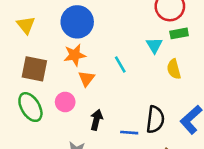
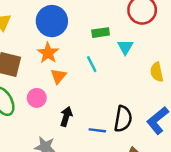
green rectangle: (179, 33) -> (101, 33), moved
orange star: (75, 55) -> (48, 53), turned -30
yellow semicircle: (174, 69) -> (157, 72), moved

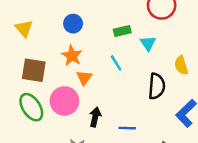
blue circle: (52, 21) -> (73, 24), size x0.6
pink circle: (37, 98) -> (64, 101), size x1.5
black semicircle: (123, 119) -> (157, 86), moved

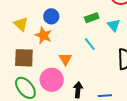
yellow triangle: (24, 29) -> (21, 24), moved
orange star: (72, 56) -> (43, 35), moved

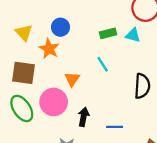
cyan triangle: (114, 25) -> (133, 35), moved, turned -40

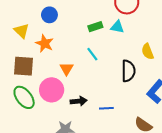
blue circle: (60, 27) -> (49, 15), moved
black arrow: (84, 117) -> (79, 101), turned 77

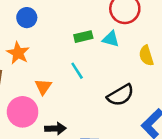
yellow semicircle: (148, 52) -> (146, 56), moved
black semicircle: (128, 71) -> (121, 95), turned 55

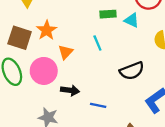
orange star: (18, 53) -> (47, 30), moved

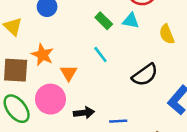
green rectangle: (108, 14) -> (104, 21), turned 63

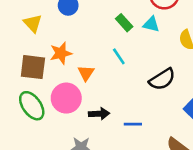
orange star: (42, 55) -> (61, 53), turned 30

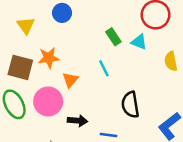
black semicircle: (162, 79) -> (130, 105), moved, turned 105

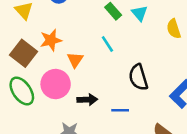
cyan triangle: (139, 42) -> (139, 13), turned 35
brown square: (20, 67) -> (24, 53), turned 30

